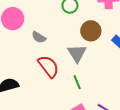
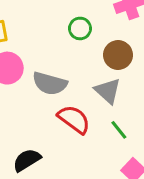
gray semicircle: (39, 37) -> (50, 83), size x1.6

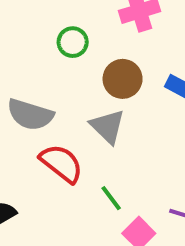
green line: (119, 130) -> (111, 198), moved

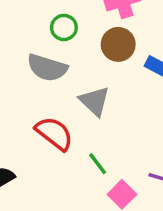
brown circle: (123, 79) -> (118, 44), moved
gray semicircle: (30, 115) -> (47, 68), moved

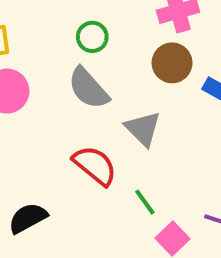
green circle: (64, 27) -> (92, 37), moved
gray semicircle: (47, 68) -> (88, 88), turned 30

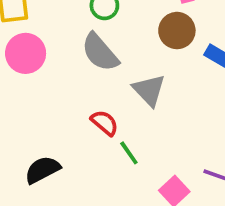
red semicircle: (95, 165) -> (105, 123), size x0.7
green line: (145, 202) -> (129, 153), moved

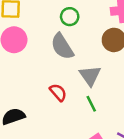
green line: (129, 153) -> (91, 104), moved

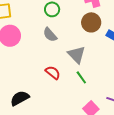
gray semicircle: (62, 46) -> (50, 35), size x0.7

